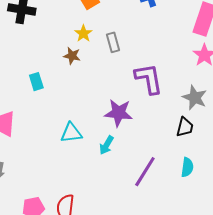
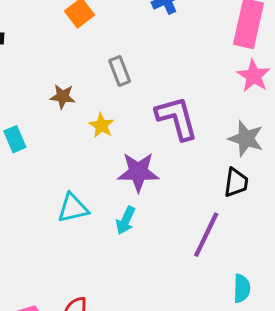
yellow star: (83, 33) -> (102, 126), moved
cyan semicircle: (187, 167) -> (242, 288), moved
purple line: (145, 172) -> (206, 235), moved

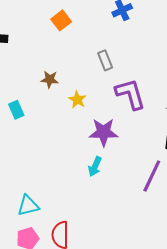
gray rectangle: (120, 71) -> (105, 60), moved
cyan triangle: (73, 208) -> (28, 206), moved

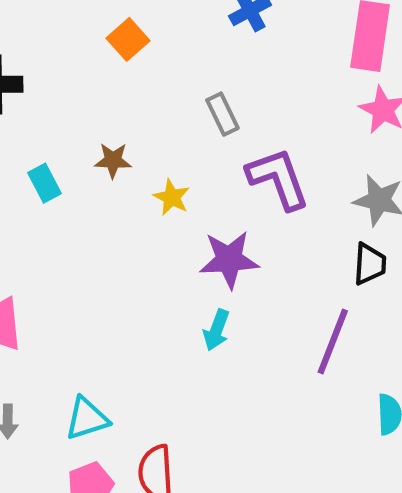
cyan rectangle: (16, 110) -> (44, 183), moved

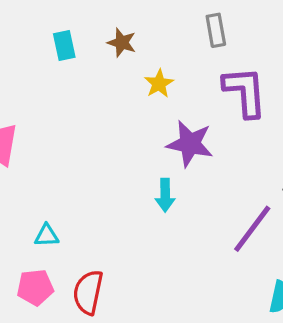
cyan arrow: (216, 330) -> (165, 195), turned -36
cyan triangle: (87, 418) -> (47, 236), size x0.7

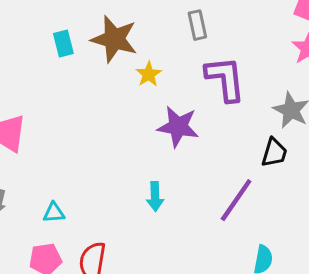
brown star: (122, 43) -> (114, 39), size x1.8
cyan arrow: (165, 195) -> (155, 196), moved

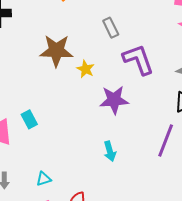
cyan rectangle: (63, 43) -> (29, 119), moved

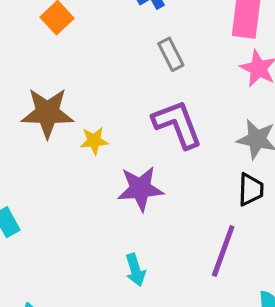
gray rectangle: (111, 28) -> (171, 54), moved
yellow star: (85, 69) -> (94, 141), turned -30

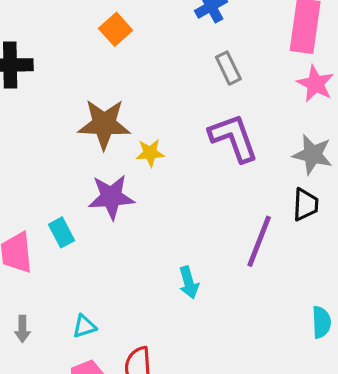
purple star: (140, 189) -> (111, 197), moved
purple line: (223, 251) -> (259, 241), moved

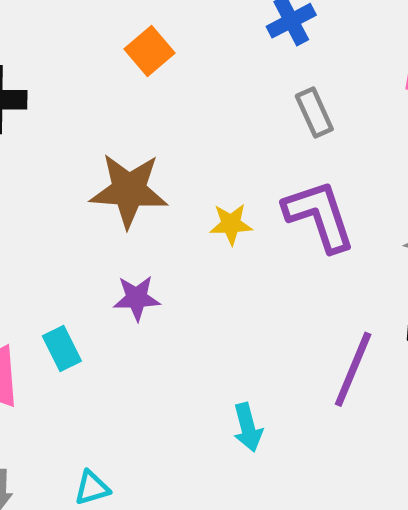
yellow star: (150, 153) -> (231, 224), moved
purple star: (111, 197) -> (137, 298), size x0.7

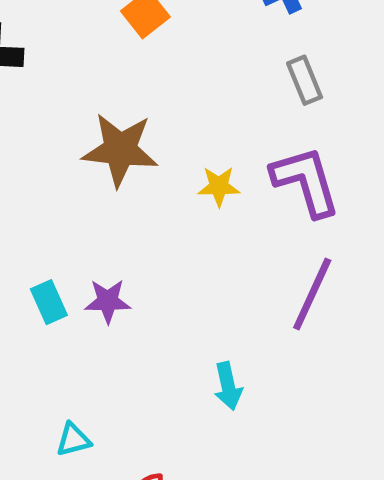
purple star: (137, 298) -> (108, 301), moved
purple line: (353, 369) -> (312, 294), moved

